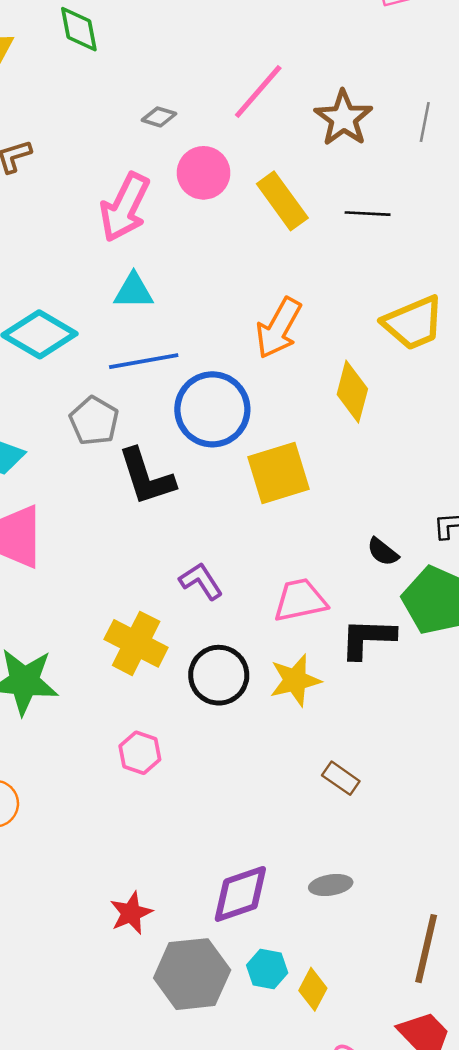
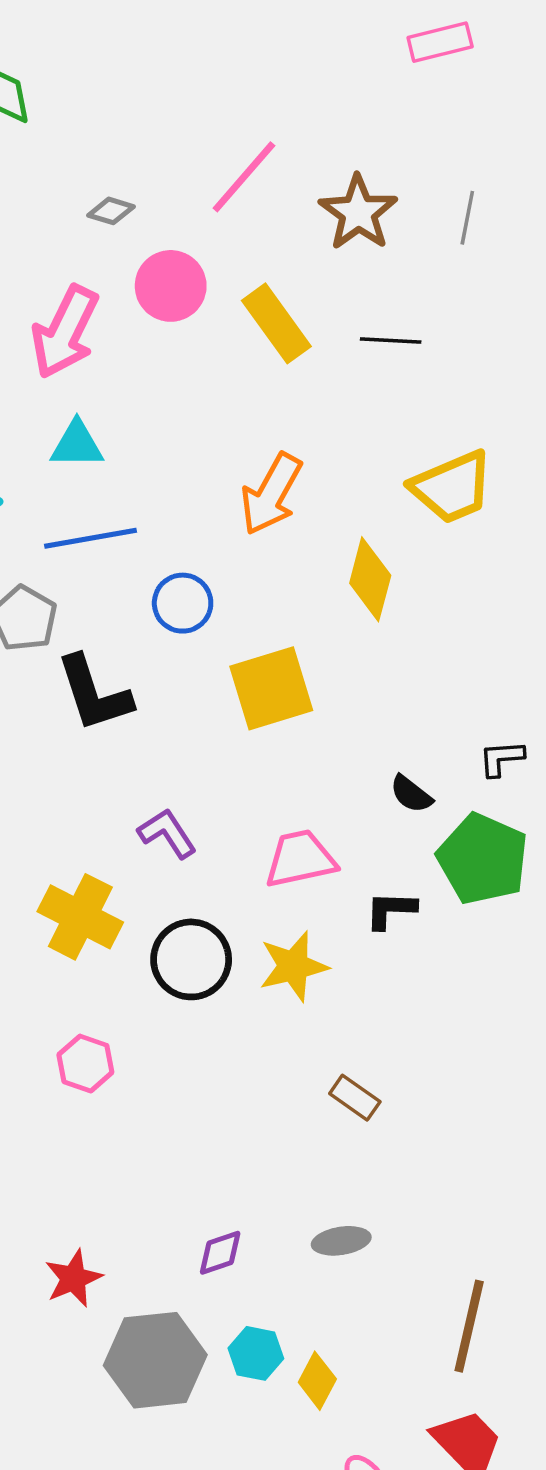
blue circle: (212, 409) -> (183, 603), size x0.6
black L-shape: (368, 638) -> (391, 910), size x0.7
purple diamond: (240, 894) -> (220, 1253), size x0.6

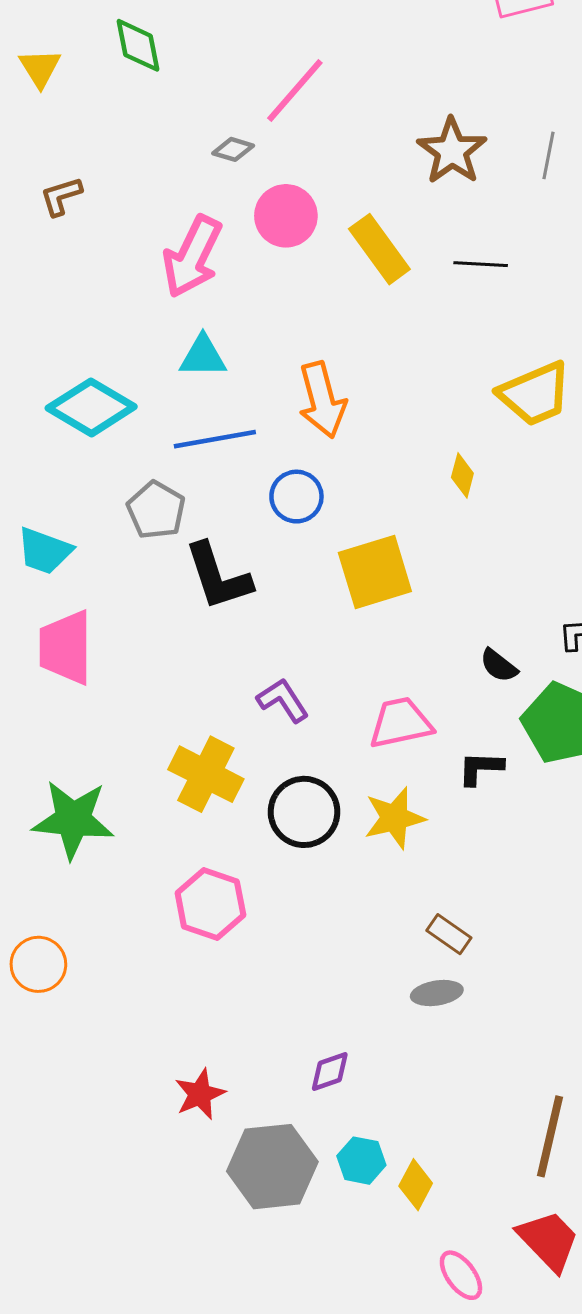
pink line: (244, 177) -> (295, 91), moved
orange arrow: (271, 494) -> (322, 400), moved, turned -44
yellow diamond: (370, 579) -> (462, 475), size x0.6
pink hexagon: (85, 1064) -> (210, 904), size x1.4
gray ellipse: (341, 1241) -> (437, 993), moved

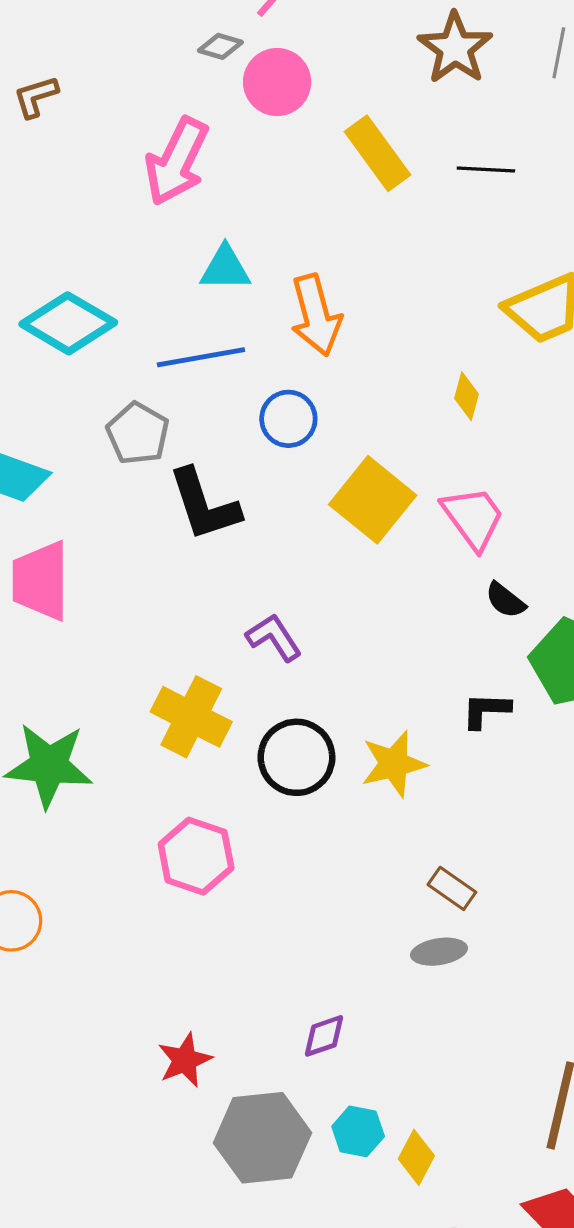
pink circle: (286, 216) -> (277, 82), moved
cyan triangle: (203, 356) -> (225, 268), moved
yellow square: (375, 572) -> (373, 500), turned -34
pink trapezoid: (401, 723) -> (473, 518), moved, turned 66

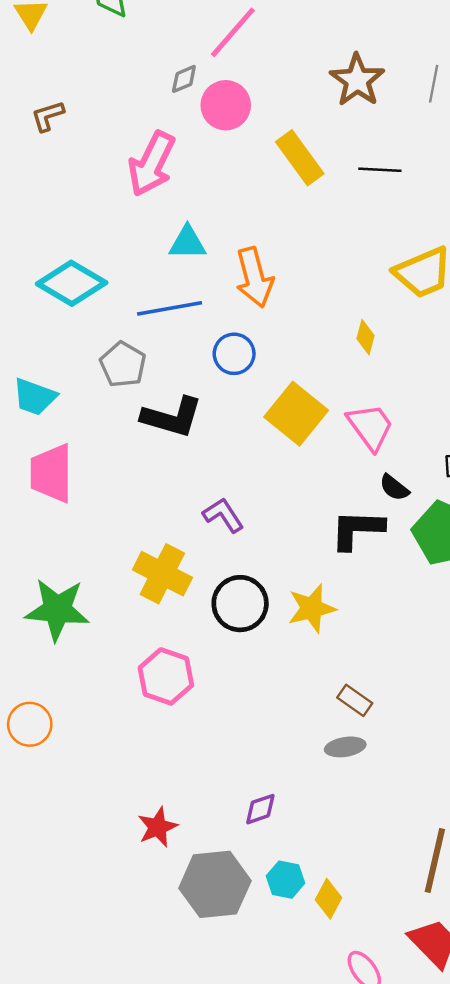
gray diamond: (220, 46) -> (184, 79), turned -40
black L-shape: (204, 505) -> (172, 417), turned -56
black L-shape: (486, 710) -> (357, 529), moved, size x1.5

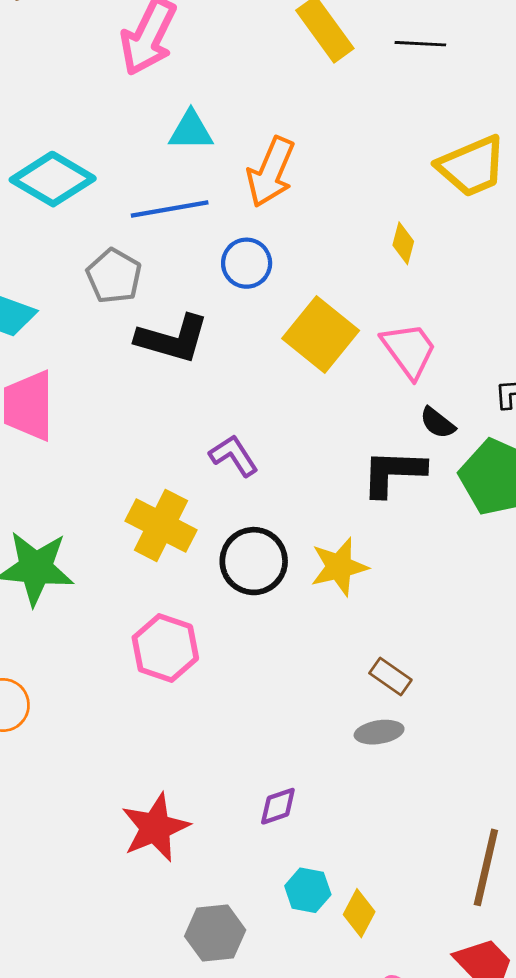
orange arrow: (254, 277) -> (271, 172), turned 38
red star: (158, 827) -> (155, 828), size x1.4
gray hexagon: (215, 884) -> (215, 933), moved, size x0.7

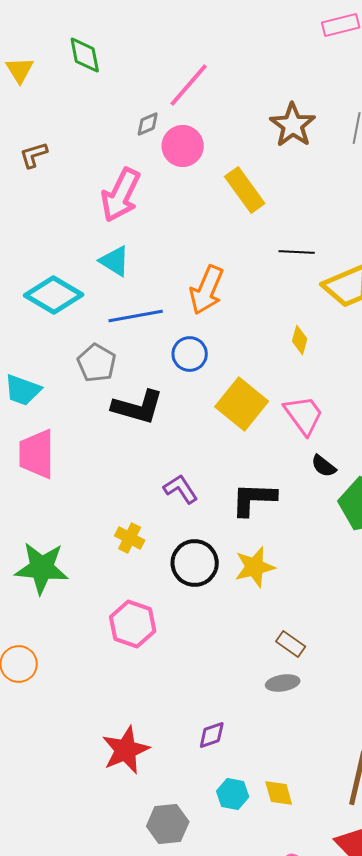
black line: (420, 44) -> (297, 252), moved
cyan triangle: (191, 131) -> (115, 261), moved, turned 32
black L-shape: (393, 473) -> (254, 499), moved
yellow cross: (161, 525) -> (130, 538), size x0.6
yellow diamond: (359, 913) -> (279, 793), moved, turned -44

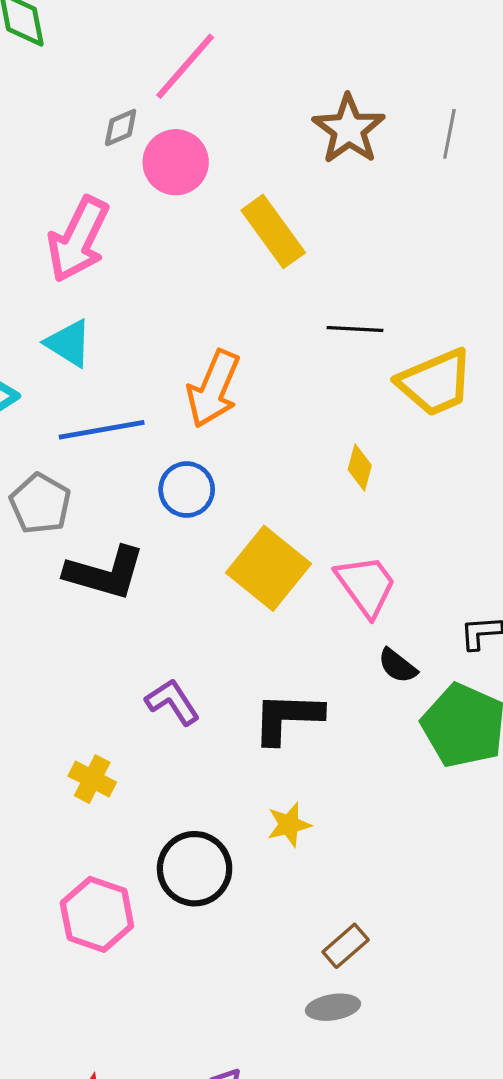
black circle: (195, 563) -> (195, 869), moved
yellow star: (255, 567) -> (289, 825), size x0.7
brown rectangle: (291, 644) -> (346, 946), turned -76

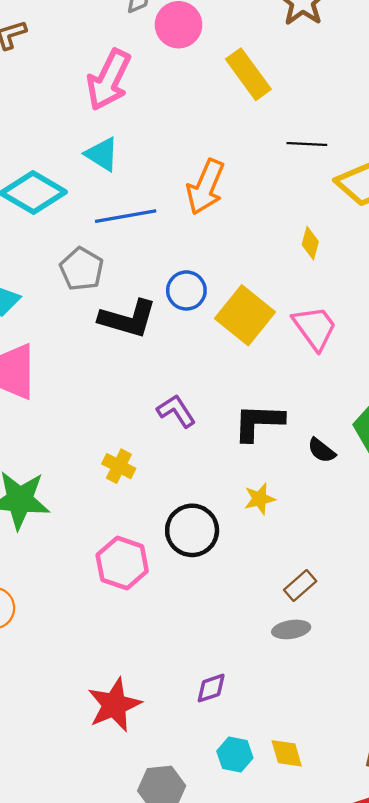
blue circle: (187, 490) -> (186, 290), moved
black semicircle: (398, 666) -> (322, 450), moved

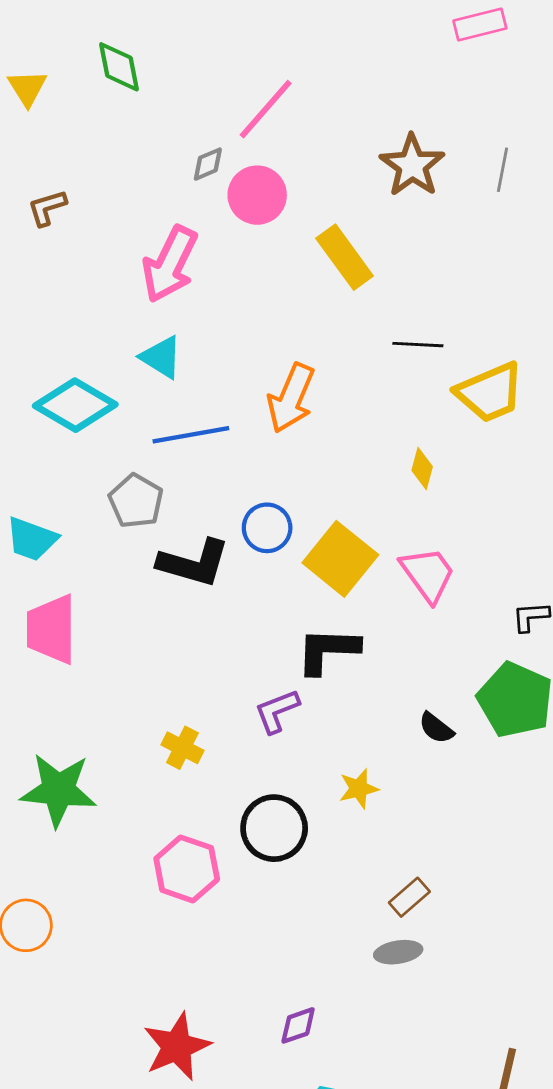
purple L-shape: (176, 411) -> (277, 711), moved, turned -78
black L-shape: (258, 422) -> (328, 650), moved

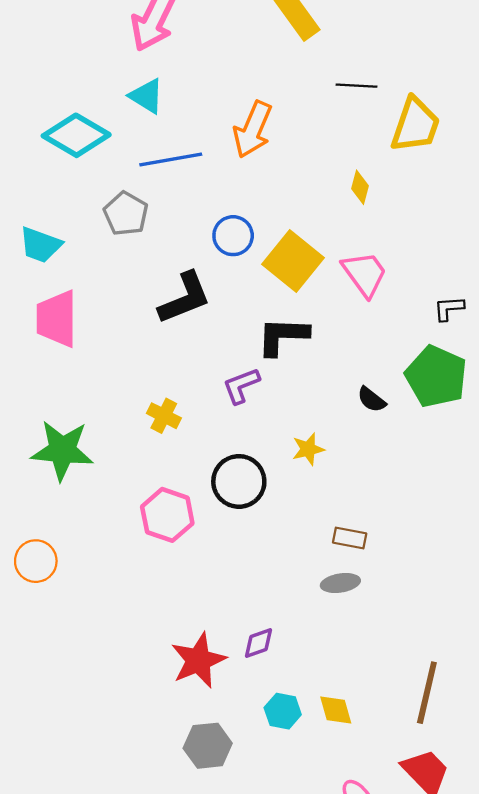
yellow trapezoid: (490, 392) -> (415, 125), turned -48
black L-shape: (194, 563) -> (185, 298), moved, turned -38
brown rectangle: (409, 897) -> (350, 538), turned 52
red star: (177, 1047) -> (198, 660), moved

